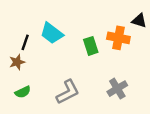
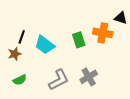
cyan trapezoid: (52, 33) -> (45, 45), moved
gray cross: (117, 89) -> (89, 77), moved

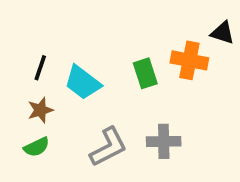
brown star: (15, 54) -> (40, 110), moved
gray cross: (89, 77) -> (164, 141), turned 30

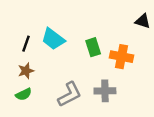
orange cross: (189, 60) -> (121, 57), moved
cyan trapezoid: (83, 83) -> (53, 39), moved

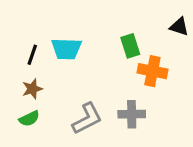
cyan trapezoid: (53, 39) -> (66, 49), turned -35
green rectangle: (93, 47) -> (130, 46), moved

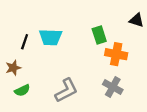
brown star: (32, 89) -> (13, 68), moved
gray cross: (132, 114) -> (113, 87), moved, turned 30

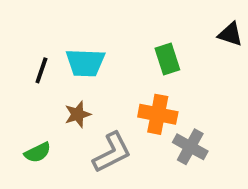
orange cross: (116, 54) -> (158, 114), moved
brown star: (13, 68) -> (78, 114), moved

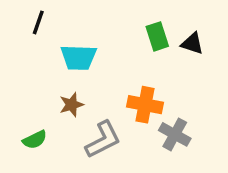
black triangle: (230, 34) -> (192, 43), moved
green rectangle: (167, 59) -> (157, 36), moved
black line: (41, 70) -> (38, 22), moved

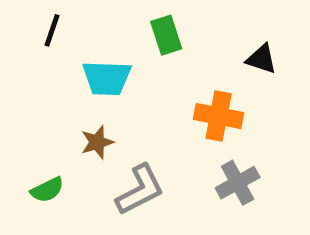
green rectangle: (157, 36) -> (166, 35), moved
orange cross: (145, 105) -> (219, 116), moved
gray cross: (175, 134) -> (238, 183), turned 32

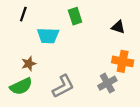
orange cross: (219, 116) -> (123, 61), moved
brown star: (97, 142) -> (29, 64), moved
green semicircle: (47, 190) -> (21, 86), size x1.5

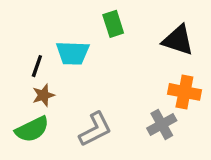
black line: (23, 14) -> (37, 66), moved
black triangle: (118, 27) -> (178, 40), size x1.5

